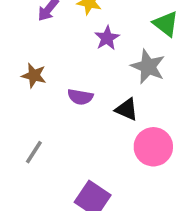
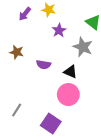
pink circle: (153, 147) -> (68, 95), moved
gray line: (34, 152) -> (17, 110), moved

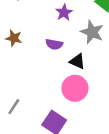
purple semicircle: (43, 65) -> (54, 44), moved

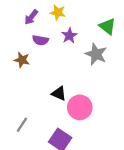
purple semicircle: (54, 44) -> (40, 40), moved
black triangle: (77, 61) -> (59, 93), moved

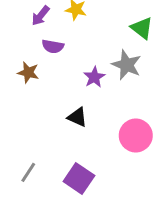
purple star: (69, 36) -> (94, 77), moved
pink circle: (80, 107) -> (136, 135), moved
gray line: (22, 125) -> (28, 172), moved

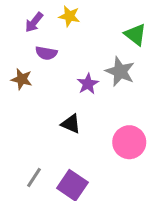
gray line: (28, 172) -> (34, 178), moved

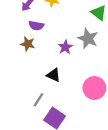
brown star: (22, 79) -> (28, 44), moved
gray line: (34, 178) -> (38, 100), moved

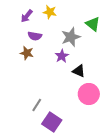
gray star: (88, 39) -> (71, 37), moved, turned 30
black triangle: (54, 75) -> (79, 71), moved

